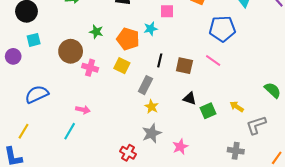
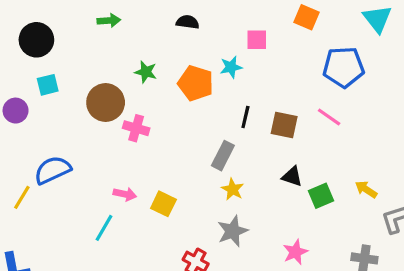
yellow square: (122, 66) -> (163, 204), moved
yellow line: (23, 131) -> (22, 197), moved
pink star: (180, 147) -> (295, 252), moved

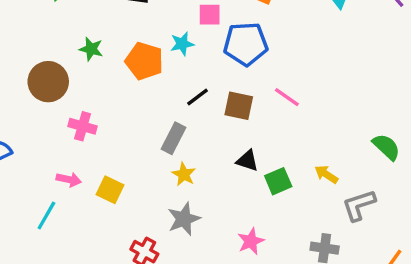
blue pentagon: (344, 67) -> (246, 44), moved
black line: (245, 117) -> (198, 97), turned 40
pink cross: (136, 128) -> (83, 126), moved

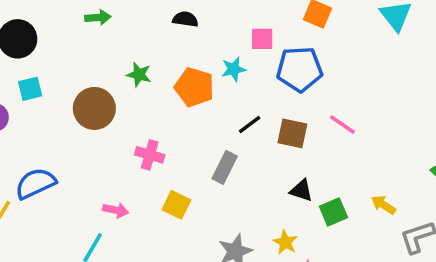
pink cross: (83, 126) -> (150, 155), moved
yellow star: (184, 174) -> (285, 242), moved
yellow square: (110, 190) -> (176, 205), moved

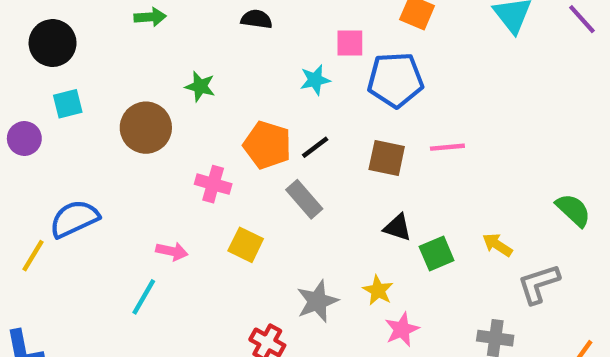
orange pentagon: (194, 87) -> (267, 145), moved
black line: (250, 125) -> (315, 147), moved
pink line: (342, 125) -> (447, 147), turned -40
gray rectangle: (225, 167) -> (304, 199), turned -68

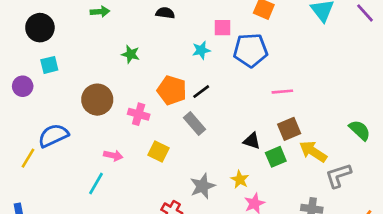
brown circle: (146, 128) -> (97, 100), moved
brown square: (387, 158) -> (289, 129), moved, turned -35
yellow arrow: (497, 245) -> (313, 152), size x1.5

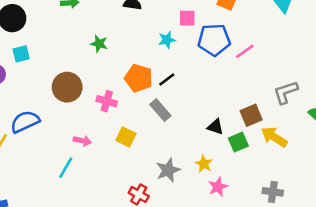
pink line: (282, 92) -> (245, 51), moved, turned -30
gray L-shape: (338, 175) -> (286, 92), moved

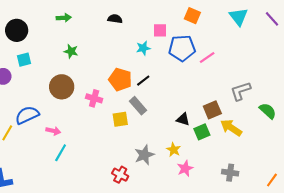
green star: (99, 44) -> (71, 51), moved
yellow square: (126, 137) -> (120, 119), moved, turned -35
pink arrow: (82, 141) -> (53, 131), moved

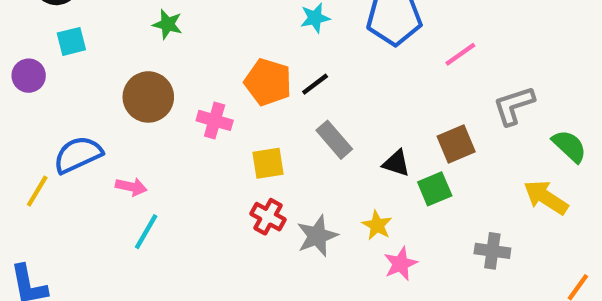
pink line: (207, 58) -> (460, 54), moved
gray rectangle: (138, 106) -> (334, 140), moved
yellow arrow: (231, 128) -> (546, 197), moved
gray cross: (230, 173) -> (492, 251), moved
red cross: (120, 175) -> (268, 217), moved

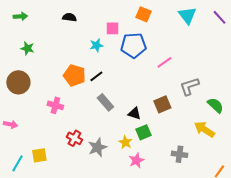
pink cross: (215, 120) -> (55, 105), moved
yellow square: (268, 163) -> (39, 155), moved
green square: (435, 189) -> (143, 132), moved
cyan line: (146, 232) -> (17, 163), moved

